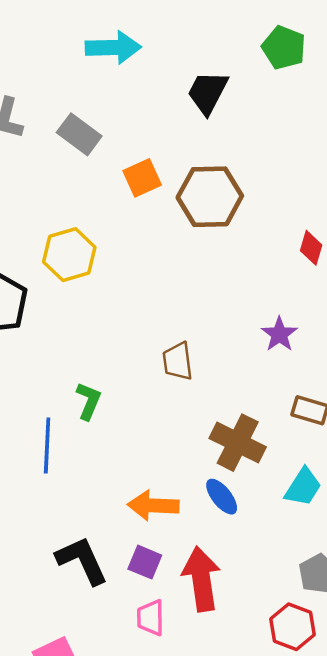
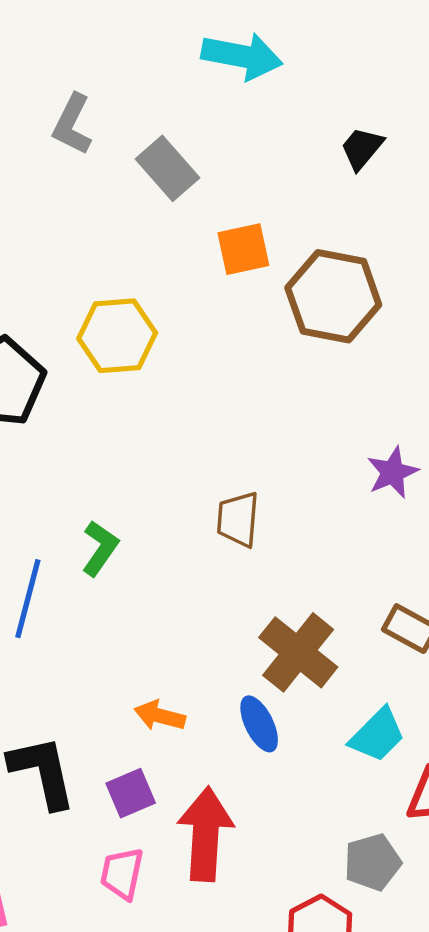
black trapezoid: (208, 92) -> (362, 148), size x0.7
purple star: (279, 334) -> (393, 472), moved
orange arrow: (153, 505) -> (160, 716), size x0.7
purple square: (145, 562) -> (131, 793), turned 32

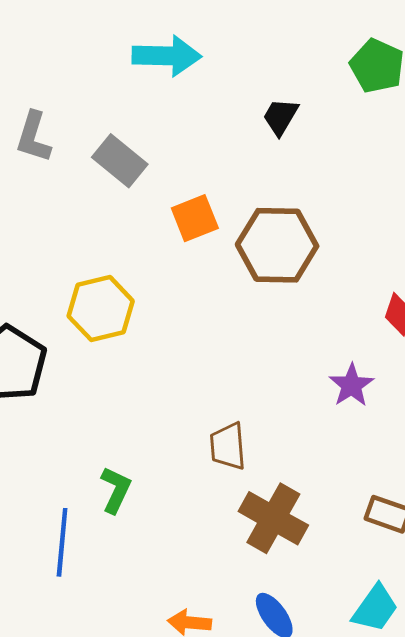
brown cross: (298, 652) -> (273, 518), moved

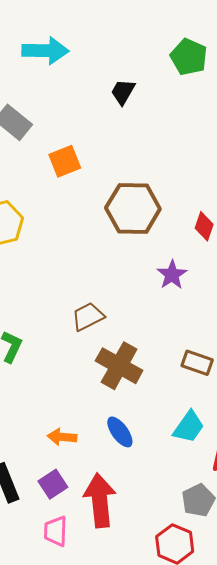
brown hexagon: (277, 245) -> (133, 208), moved
brown trapezoid: (228, 446) -> (88, 317), turned 68

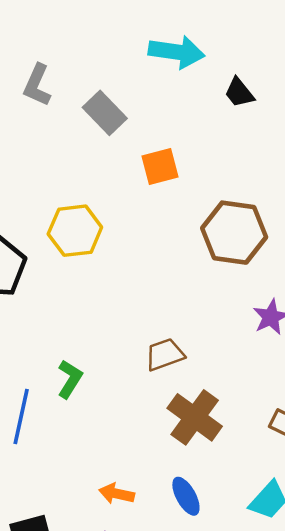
cyan arrow: (45, 51) -> (177, 52), moved
black trapezoid: (123, 92) -> (239, 93), turned -76

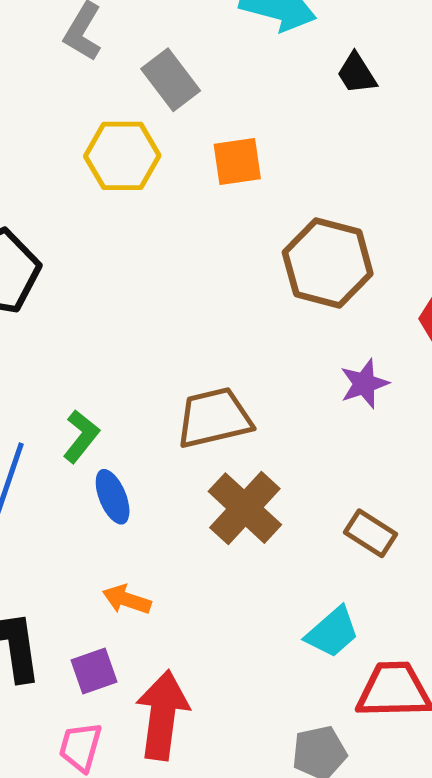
yellow hexagon: (75, 231) -> (122, 156), moved
brown trapezoid: (165, 355) -> (214, 418), size x1.4
blue ellipse: (186, 496) -> (113, 497), moved

